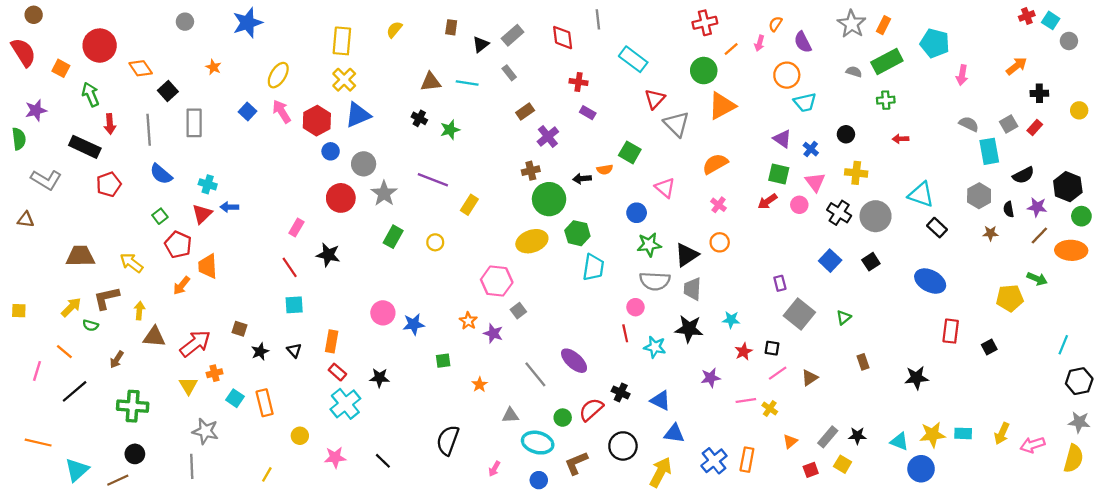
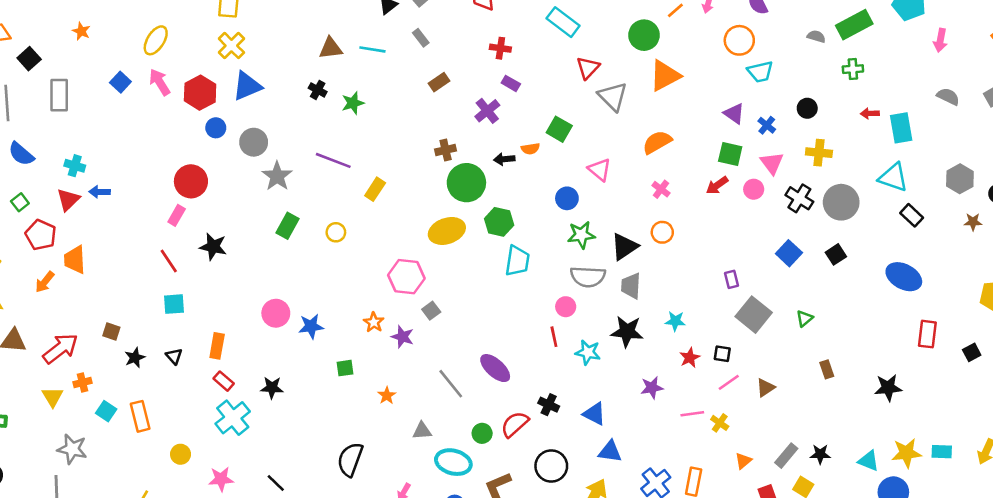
purple cross: (548, 137) -> (487, 111), moved
cyan rectangle: (989, 151) -> (901, 128), moved
red circle: (341, 198) -> (191, 181), moved

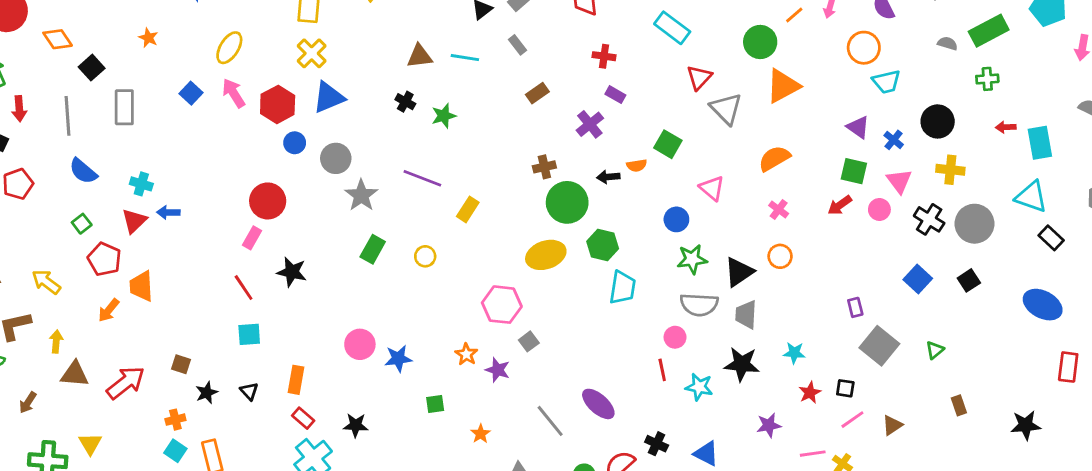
black circle: (807, 108) -> (938, 121), size x1.5
orange cross: (83, 382) -> (175, 420), moved
yellow triangle: (53, 397) -> (90, 444), moved

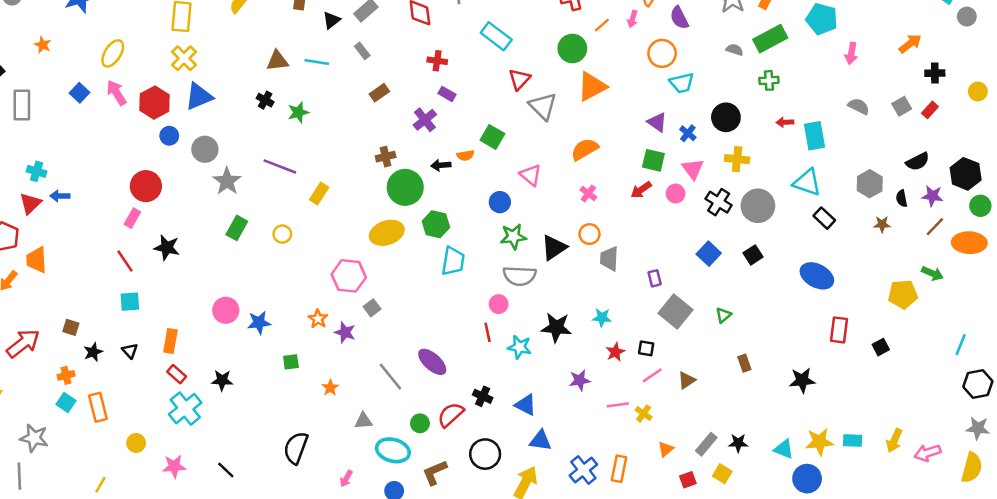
gray trapezoid: (746, 315) -> (609, 259), moved

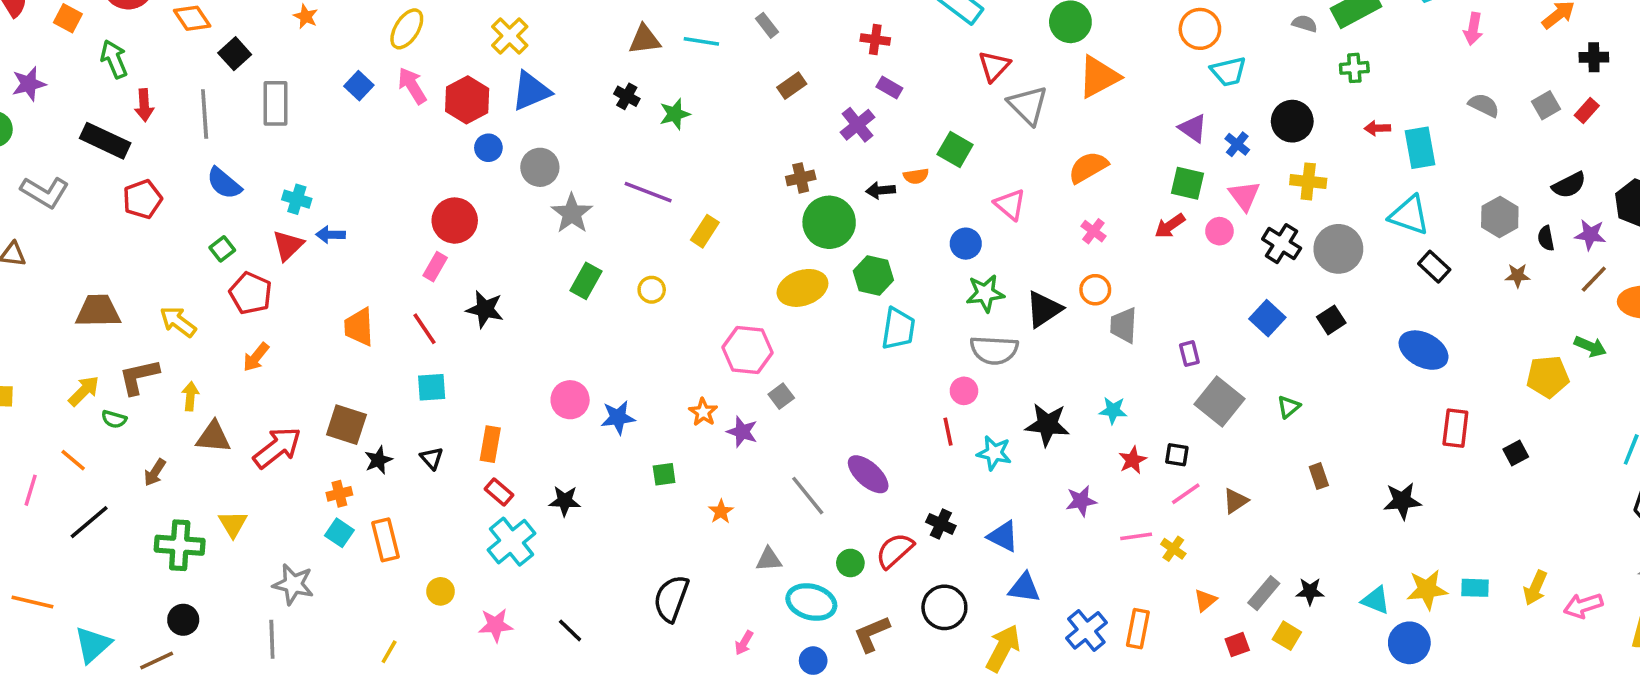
orange trapezoid: (37, 260) -> (359, 327), moved
brown square: (71, 327) -> (346, 425), size x1.6

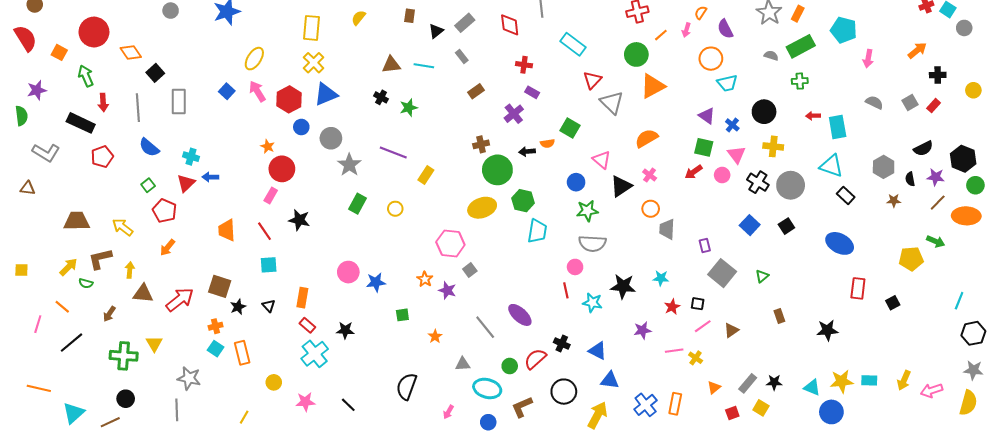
orange star: (306, 16) -> (268, 146), moved
black triangle: (1044, 309) -> (621, 186), moved

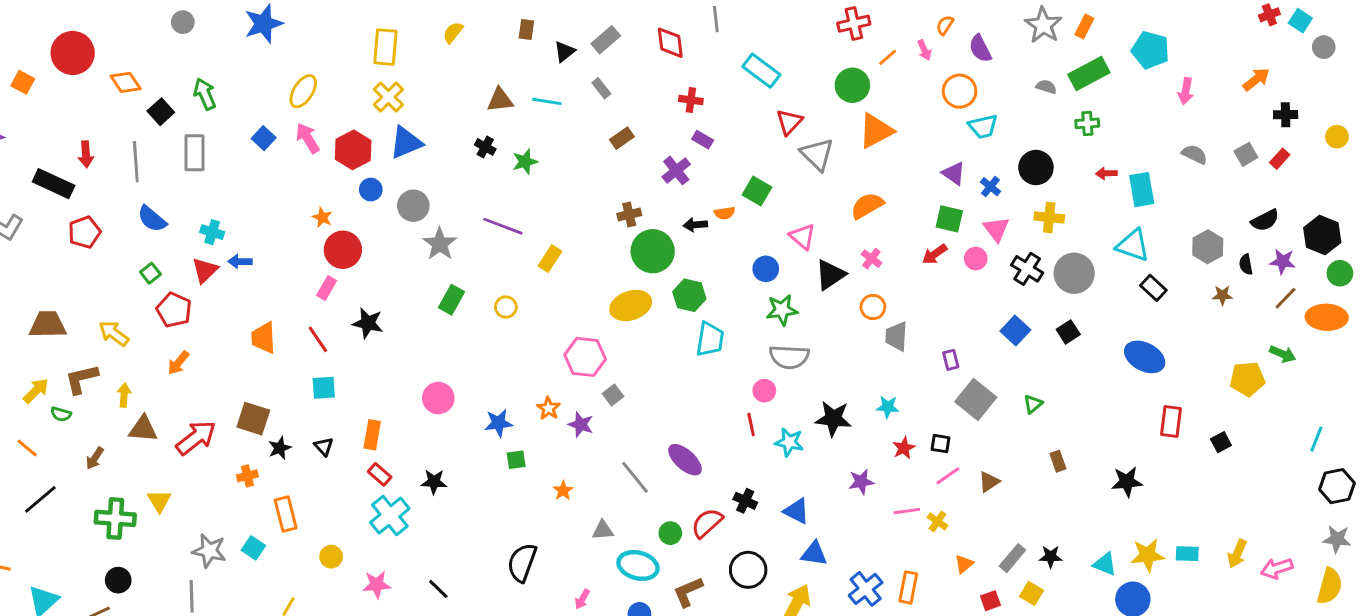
pink arrow: (686, 30) -> (924, 50), turned -40
green arrow: (86, 76) -> (205, 94), moved
blue star: (376, 282) -> (499, 423), moved
cyan square: (216, 349) -> (253, 548), moved

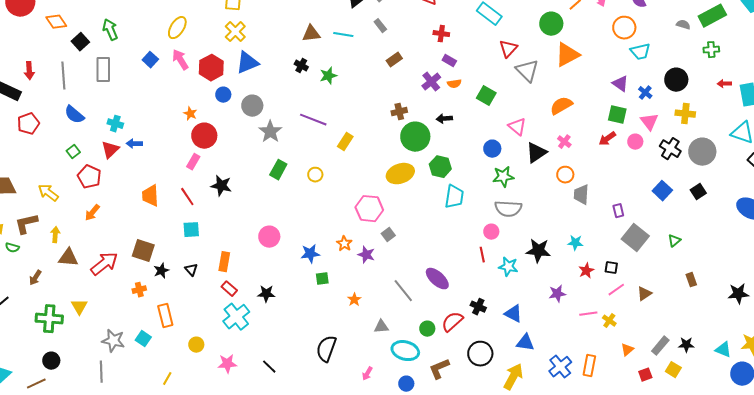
orange semicircle: (725, 213) -> (454, 84), moved

